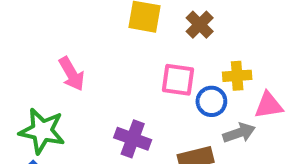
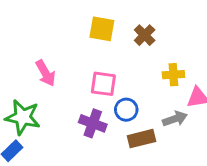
pink square: (178, 80) -> (103, 84), moved
blue circle: (211, 101) -> (126, 110), moved

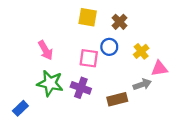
yellow cross: (173, 75) -> (141, 51), turned -35
blue circle: (126, 110) -> (109, 47), moved
green star: (23, 117) -> (50, 83), moved

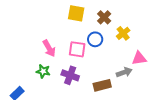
pink arrow: (46, 50) -> (49, 48), moved
yellow cross: (141, 51) -> (123, 33), moved
green star: (50, 83) -> (43, 71), size x0.6

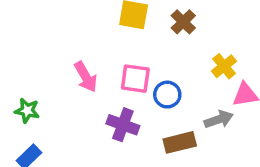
yellow cross: (123, 33) -> (224, 66), moved
blue circle: (95, 39) -> (167, 95), moved
green star: (43, 71) -> (27, 111), moved

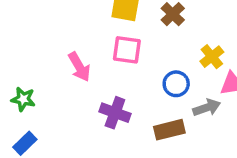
pink square: (135, 79) -> (127, 50), moved
blue circle: (167, 95) -> (176, 84), moved

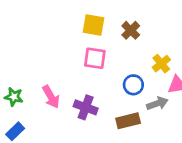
pink arrow: (79, 67) -> (51, 97), moved

